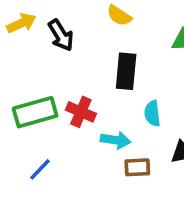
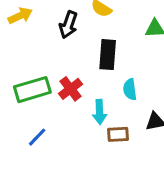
black arrow: (61, 35) -> (68, 25), moved, turned 52
red cross: (81, 112) -> (71, 89), turned 30
cyan arrow: (116, 140) -> (100, 112), turned 80

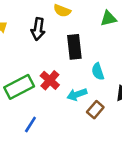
cyan arrow: (100, 112) -> (77, 94), turned 84
brown rectangle: (118, 134) -> (95, 110), turned -35

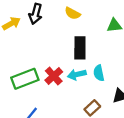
black arrow: (38, 29) -> (36, 14), moved
cyan arrow: (77, 94) -> (77, 75), moved

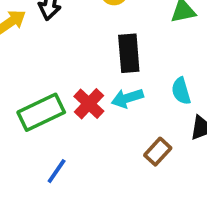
cyan semicircle: (99, 73) -> (181, 91), moved

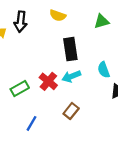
green rectangle: (41, 112) -> (20, 88), size x0.7
brown rectangle: (158, 152) -> (71, 111), moved

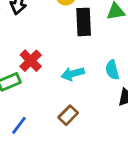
black rectangle: (70, 49) -> (84, 22), moved
red cross: (48, 81) -> (31, 61), moved

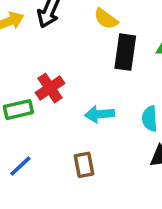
brown rectangle: (68, 115) -> (84, 165), turned -66

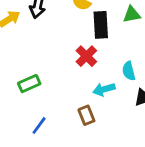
red cross: (50, 88) -> (86, 56), moved
cyan arrow: (99, 114) -> (104, 89), moved

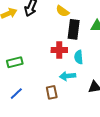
red cross: (86, 56) -> (59, 50), turned 35
cyan semicircle: (129, 71) -> (79, 57), moved

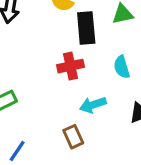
cyan semicircle: (79, 57) -> (122, 67), moved

